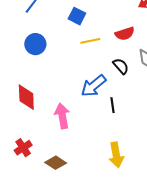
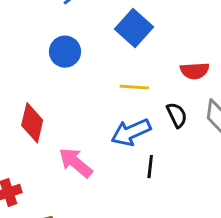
blue square: (77, 16) -> (134, 28), size x1.4
yellow line: (90, 41) -> (134, 87), moved
pink arrow: (62, 116) -> (76, 163), turned -55

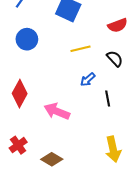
red diamond: (32, 123) -> (20, 94), turned 32
blue arrow: (131, 132) -> (88, 80), size x0.6

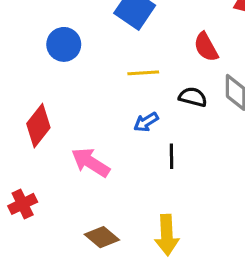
red semicircle: (118, 25) -> (206, 47), turned 72
black semicircle: (115, 59) -> (193, 97), turned -42
brown diamond: (52, 159) -> (102, 237), moved

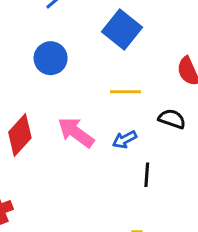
pink arrow: (91, 162) -> (76, 132), moved

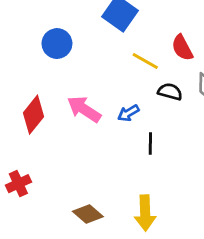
yellow line: (126, 92) -> (145, 61), moved, turned 32

